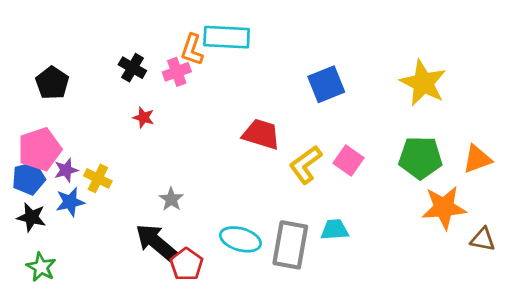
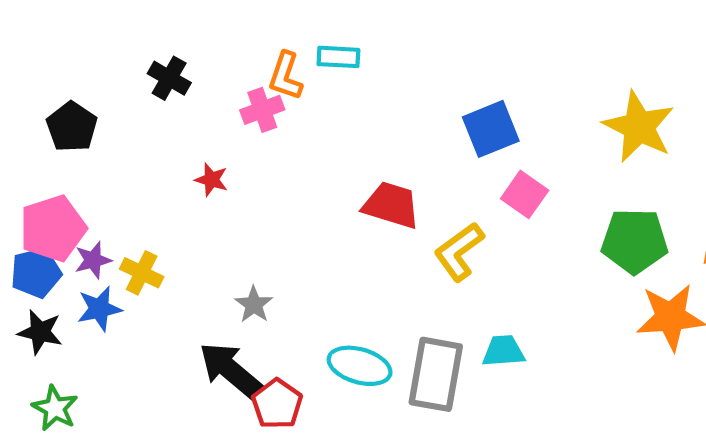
cyan rectangle: (227, 37) -> (338, 57), size x0.6
black cross: (132, 68) -> (169, 78), moved
pink square: (348, 160) -> (525, 194), moved

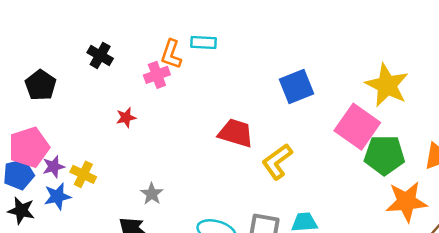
red star: (211, 180) -> (126, 118), turned -30
pink square: (525, 194) -> (357, 127), moved, size x1.6

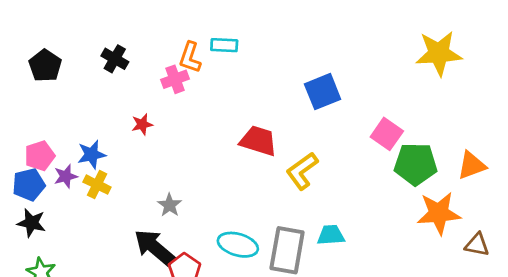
black pentagon: (41, 85) -> (45, 66), moved
yellow star: (387, 85) -> (439, 53), moved, turned -30
pink square: (357, 127) -> (387, 134), size x0.7
pink pentagon: (29, 147) -> (40, 156), size x0.7
blue star: (57, 196) -> (92, 154), moved

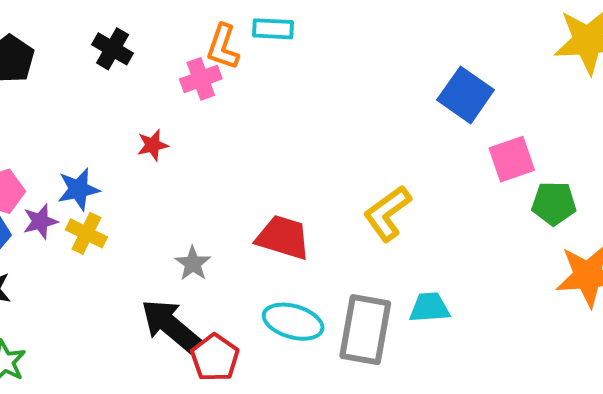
blue square: (323, 92) -> (466, 95), moved, turned -33
pink square: (387, 134) -> (512, 159), turned 36
red trapezoid: (258, 141) -> (283, 237), moved
green pentagon: (416, 164) -> (554, 203), size x0.7

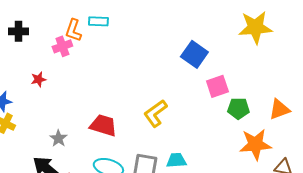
black cross: (113, 49) -> (18, 31), turned -30

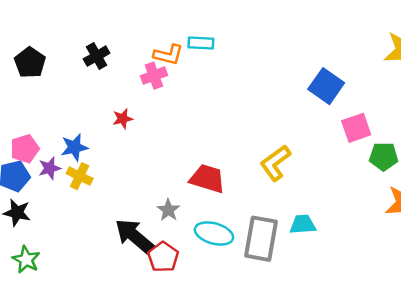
orange L-shape: (73, 30) -> (168, 55), turned -95
black cross: (18, 31) -> (97, 56), turned -30
gray star: (58, 138) -> (168, 210), moved

